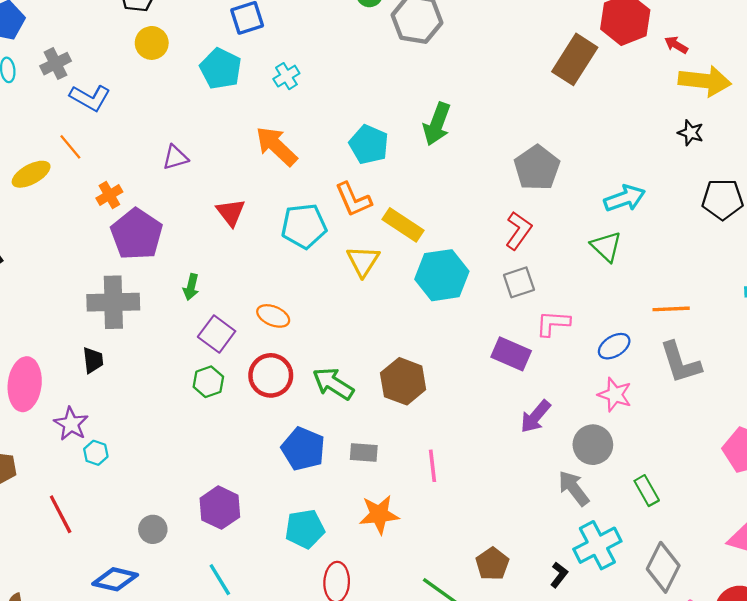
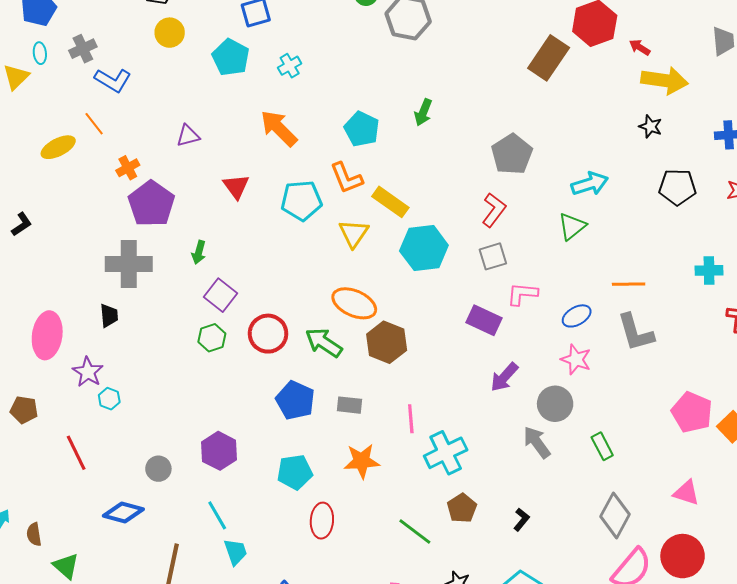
green arrow: (437, 124) -> (423, 112), size x0.7
green triangle: (606, 246) -> (572, 226), turned 36
orange ellipse: (273, 316) -> (354, 303), moved, size x1.5
cyan cross: (597, 545) -> (446, 453), moved

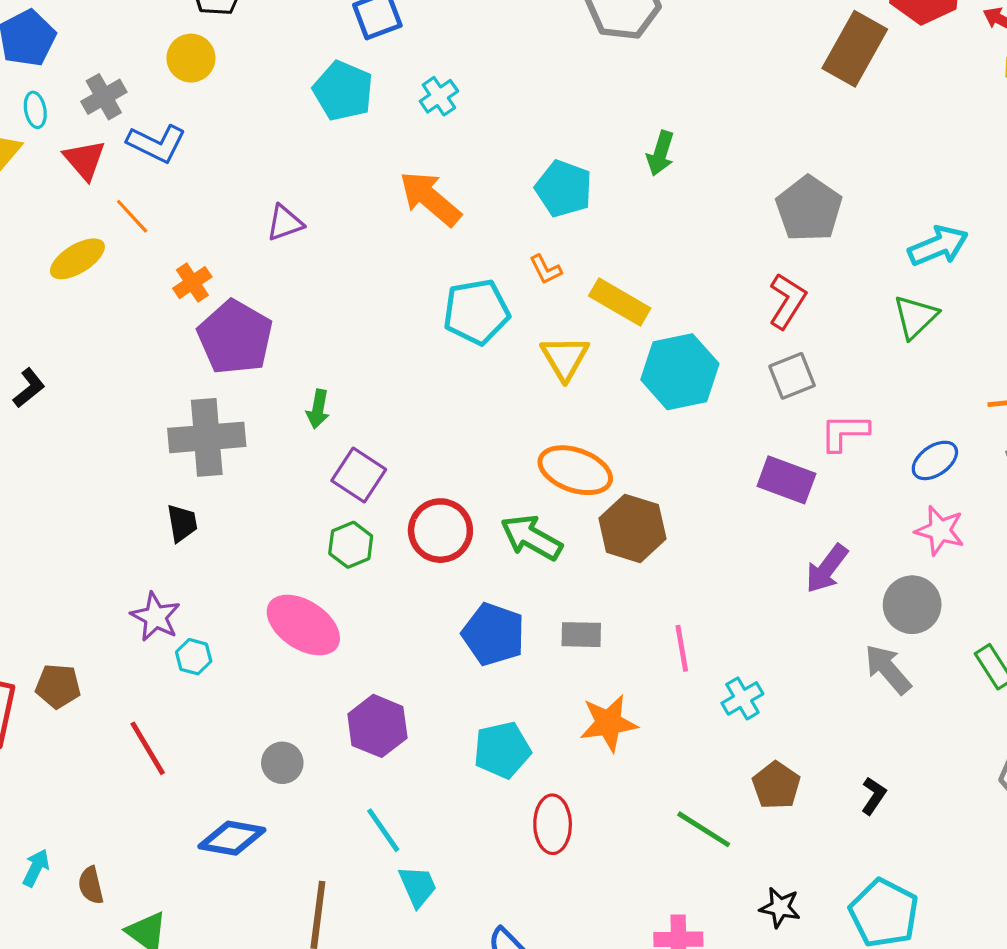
yellow circle: (170, 33) -> (191, 58), moved
orange L-shape: (346, 178) -> (546, 269), size x0.6
red triangle: (236, 186) -> (85, 160), moved
pink ellipse: (47, 335) -> (303, 625), moved, turned -60
cyan cross: (446, 453) -> (742, 698), size x0.6

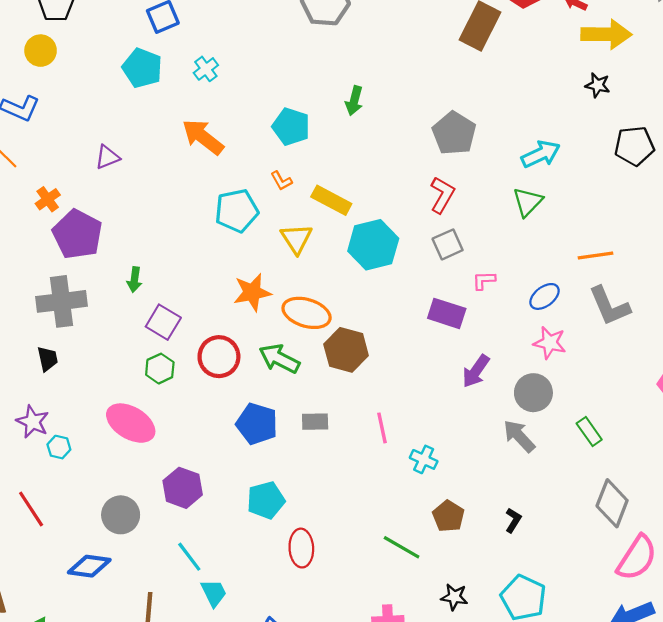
pink L-shape: (844, 432) -> (484, 280), size x0.7
cyan cross: (742, 698) -> (424, 459), turned -32
orange star: (609, 723) -> (252, 292), moved
gray circle: (282, 763) -> (121, 515), size x1.4

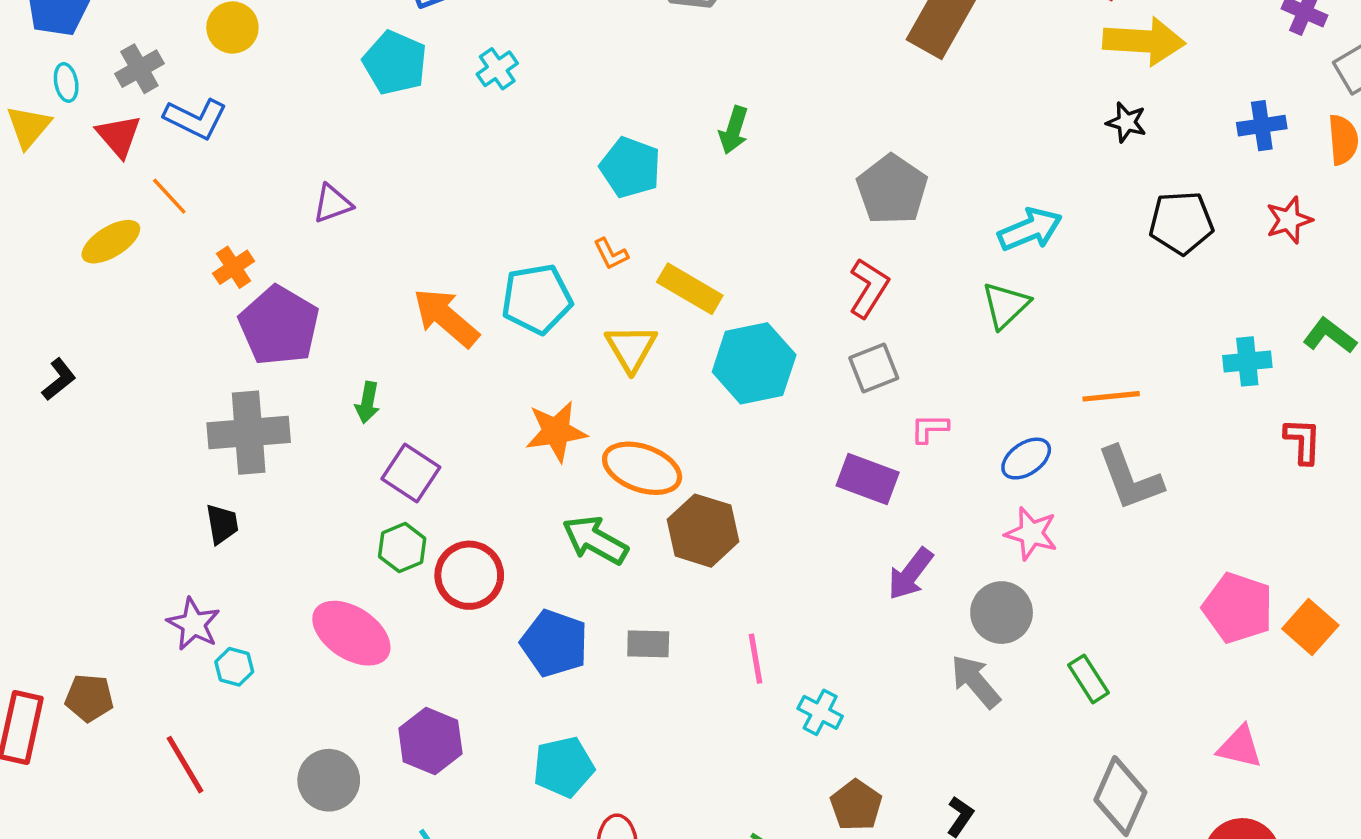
orange arrow: (203, 137) -> (446, 318), moved
red circle: (219, 357) -> (469, 575), moved

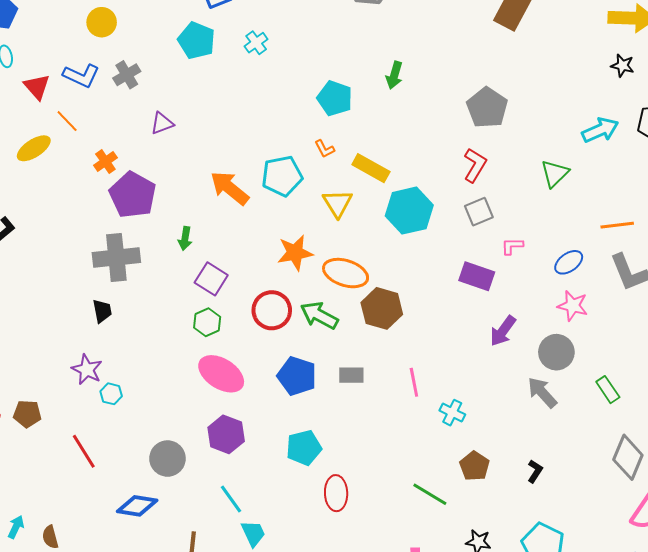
gray cross: (139, 69) -> (127, 75), moved
cyan arrow: (1030, 229) -> (600, 130), moved
red circle: (469, 575) -> (272, 310), moved
pink ellipse: (351, 633) -> (221, 374), moved

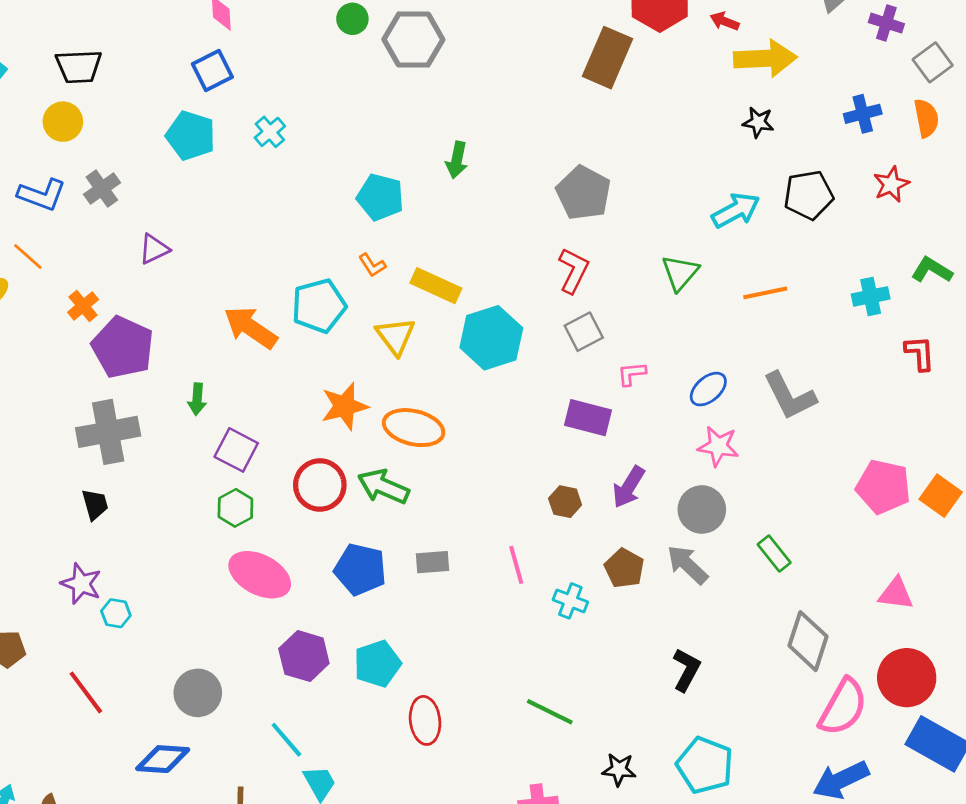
orange line: (617, 225) -> (765, 293), moved
brown hexagon: (382, 308) -> (565, 502), moved, size x0.6
purple hexagon: (226, 434) -> (304, 656), moved
brown pentagon: (474, 466) -> (624, 568), moved
black L-shape: (535, 471) -> (686, 670), size x1.4

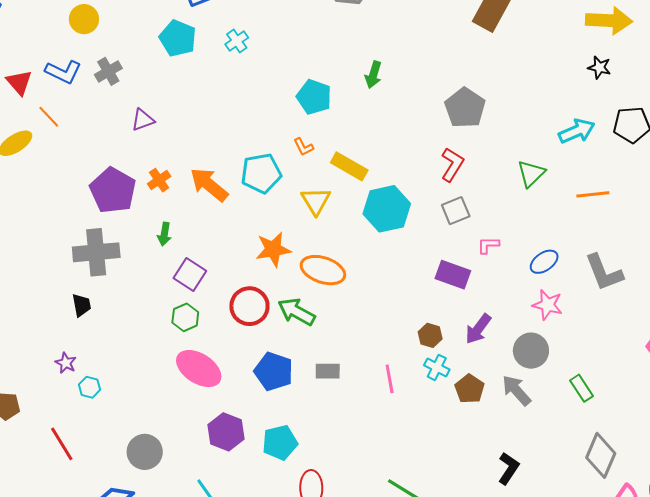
orange cross: (83, 306) -> (159, 180), moved
purple star: (81, 584) -> (66, 363), size x0.7
cyan cross: (570, 601) -> (437, 367), moved

